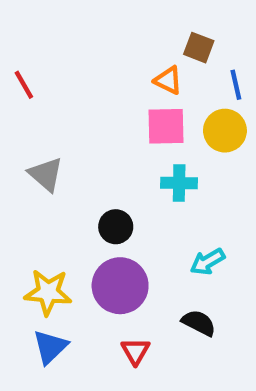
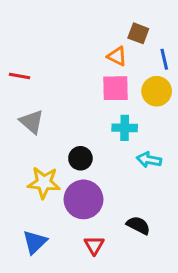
red line: (24, 85) -> (20, 76), moved, turned -50
cyan arrow: (207, 262) -> (149, 160), moved, turned 40
yellow star: (48, 292) -> (44, 183), moved

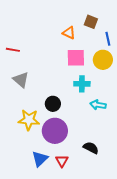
orange triangle: (117, 56) -> (69, 33), moved
blue triangle: (35, 242) -> (40, 159), moved

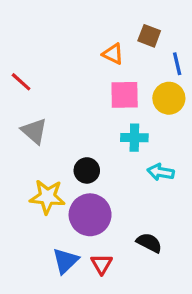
red line: (13, 50) -> (21, 82), turned 32

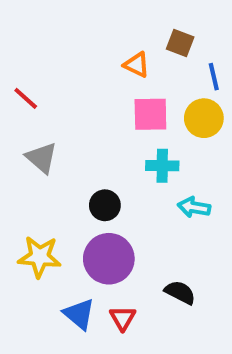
yellow star: (47, 197) -> (40, 257), moved
blue triangle: (65, 261) -> (79, 314), turned -36

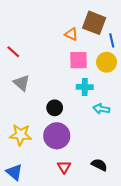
brown square: (180, 43) -> (94, 23), size x1.6
black semicircle: (180, 292) -> (99, 165), moved
blue triangle: (79, 314) -> (14, 172), moved

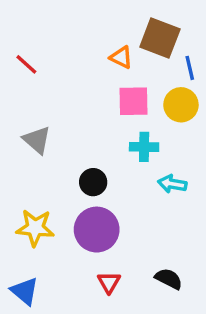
red line: (13, 52) -> (26, 64), moved

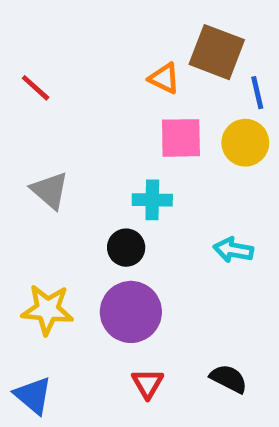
cyan cross: (144, 147) -> (152, 200), moved

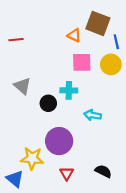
red line: (36, 88) -> (16, 40), turned -48
black circle: (126, 248) -> (48, 103), moved
cyan arrow: (233, 250) -> (93, 115), moved
yellow star: (47, 310) -> (32, 158), moved

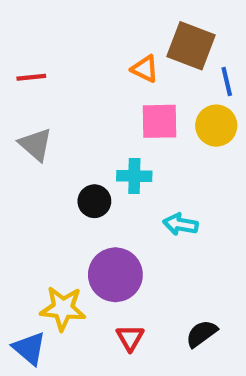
gray triangle: (22, 86) -> (36, 144), moved
black semicircle: (103, 171) -> (202, 334), turned -63

